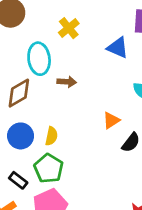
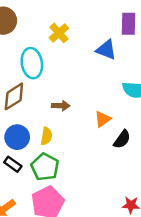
brown arrow: (67, 82) -> (61, 106), moved
black rectangle: (18, 180) -> (13, 164), moved

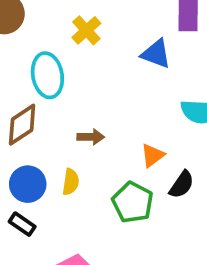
green pentagon: (45, 167) -> (133, 202), moved

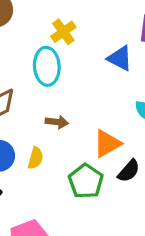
cyan ellipse: (47, 75) -> (47, 66), moved
orange triangle: (153, 155) -> (107, 144), size x1.4

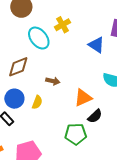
cyan ellipse: (47, 66) -> (39, 38), moved, turned -40
green pentagon: (86, 181) -> (76, 134), moved, turned 30

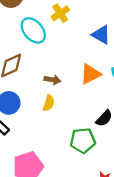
orange triangle: (83, 98) -> (90, 74), moved
yellow semicircle: (37, 102) -> (49, 103), moved

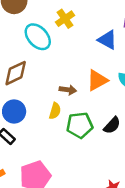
brown arrow: (52, 80) -> (68, 90), moved
green pentagon: (83, 140) -> (80, 125), moved

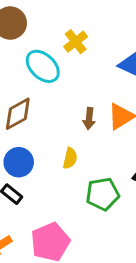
brown arrow: (68, 90) -> (89, 119), moved, turned 91
green pentagon: (80, 125) -> (103, 194), moved

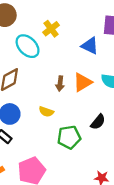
yellow semicircle: (70, 158) -> (46, 112), turned 96

